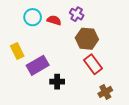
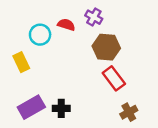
cyan circle: (33, 17) -> (40, 35), moved
purple rectangle: (38, 65) -> (31, 107), moved
black cross: (57, 82) -> (61, 108), moved

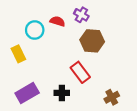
red rectangle: (114, 78) -> (80, 72), moved
black cross: (61, 108) -> (62, 93), moved

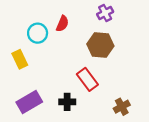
purple cross: (81, 15) -> (105, 13), moved, turned 32
red semicircle: (57, 21) -> (62, 24), turned 96

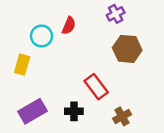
brown hexagon: (100, 45) -> (127, 49), moved
yellow rectangle: (20, 59) -> (22, 65), turned 42
brown cross: (122, 107) -> (122, 116), moved

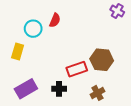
purple cross: (116, 14) -> (117, 11), moved, turned -32
brown hexagon: (127, 49) -> (102, 60), moved
red rectangle: (96, 87) -> (77, 69), turned -72

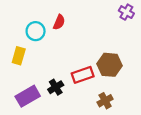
black cross: (59, 89) -> (56, 87), moved, turned -32

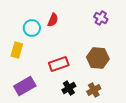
purple cross: (126, 12) -> (101, 18), moved
red rectangle: (83, 75) -> (59, 64), moved
black cross: (56, 87) -> (69, 88), moved

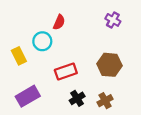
cyan circle: (32, 28) -> (42, 41), moved
yellow rectangle: (17, 50) -> (19, 56), turned -42

